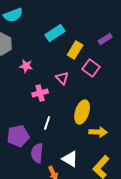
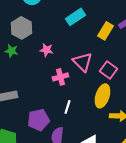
yellow rectangle: (75, 50) -> (105, 31), moved
pink square: (91, 68) -> (108, 70), moved
pink triangle: (62, 78) -> (82, 62), size x1.5

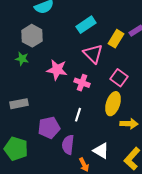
pink star: (46, 50) -> (57, 70), moved, size x1.5
pink triangle: (82, 62) -> (93, 54), moved
pink cross: (60, 77) -> (82, 83), moved, turned 35

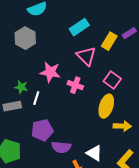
green star: (22, 59) -> (21, 87), moved
white line: (78, 115) -> (36, 98), moved
purple semicircle: (68, 145) -> (61, 147), turned -90

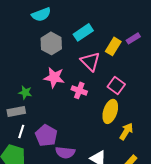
gray hexagon: (25, 38) -> (51, 43), moved
white line: (36, 98) -> (21, 131), moved
yellow arrow: (122, 126) -> (126, 131), turned -60
purple pentagon: (42, 130) -> (46, 135), turned -30

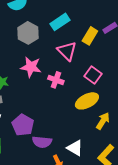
yellow ellipse: (110, 111) -> (87, 101), turned 45

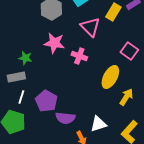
pink square: (93, 75) -> (129, 51), moved
yellow ellipse: (87, 101) -> (110, 77), turned -35
white triangle: (75, 148) -> (98, 124), turned -48

